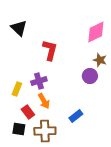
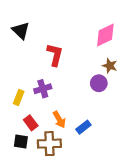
orange arrow: (44, 101) -> (59, 119), moved

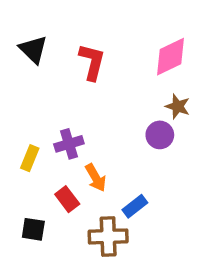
red L-shape: (55, 55) -> (92, 62), moved
orange arrow: (59, 119) -> (96, 178), moved
red rectangle: (31, 123) -> (67, 199), moved
brown cross: (49, 144) -> (108, 236), moved

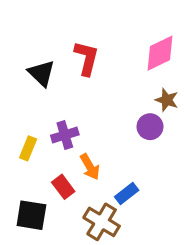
black triangle: (33, 49) -> (41, 73), moved
black square: (33, 229) -> (31, 215), size x1.4
brown cross: (108, 236) -> (102, 222), turned 33

